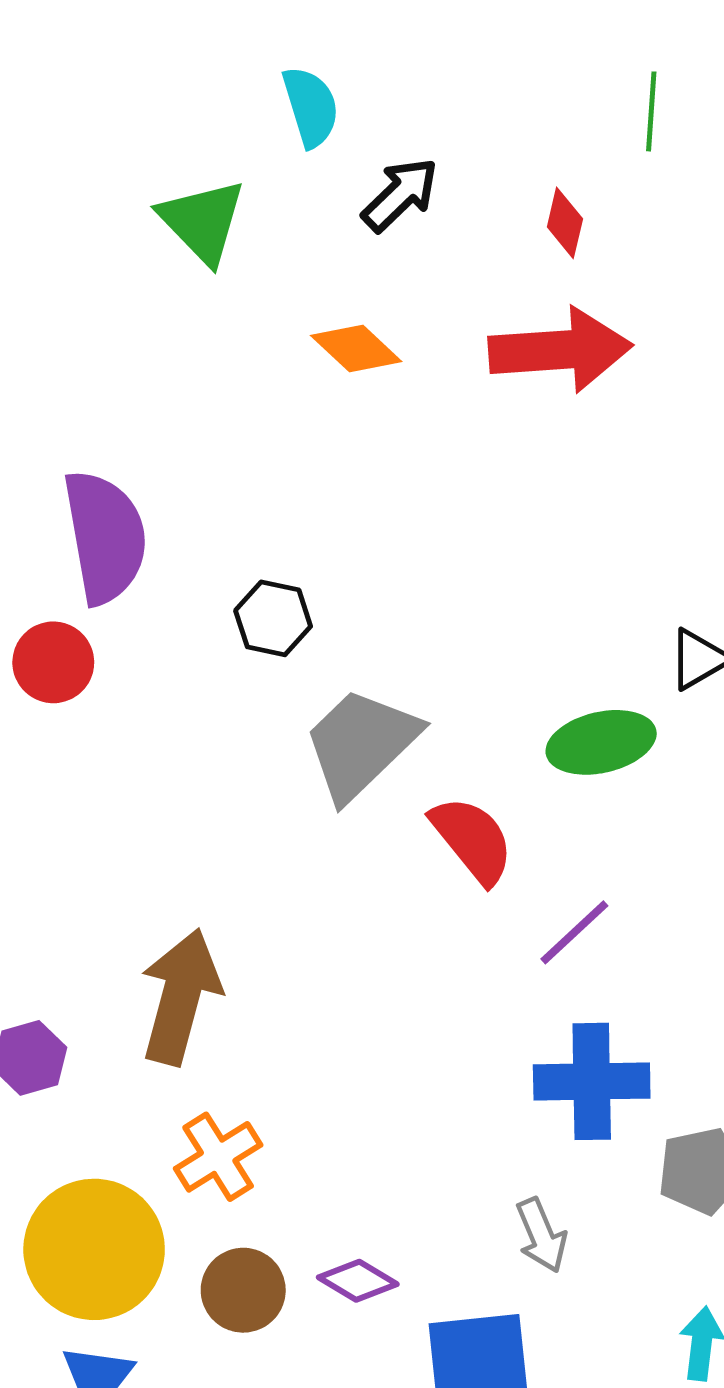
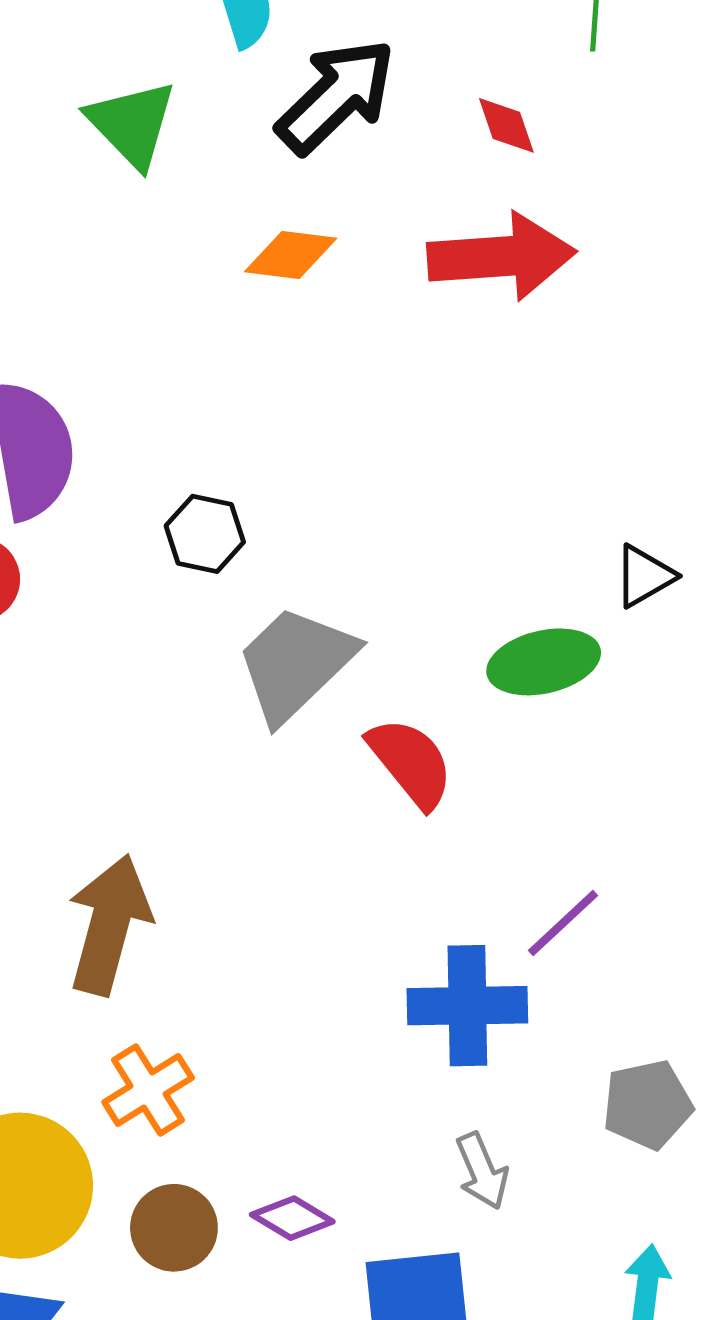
black arrow: (400, 195) -> (336, 96), size x1.5
red diamond: (565, 223) -> (506, 125), turned -32
orange diamond: (356, 348) -> (291, 255), turned -36
purple line: (574, 932) -> (563, 923), moved
blue cross: (592, 1081) -> (467, 1006), moved

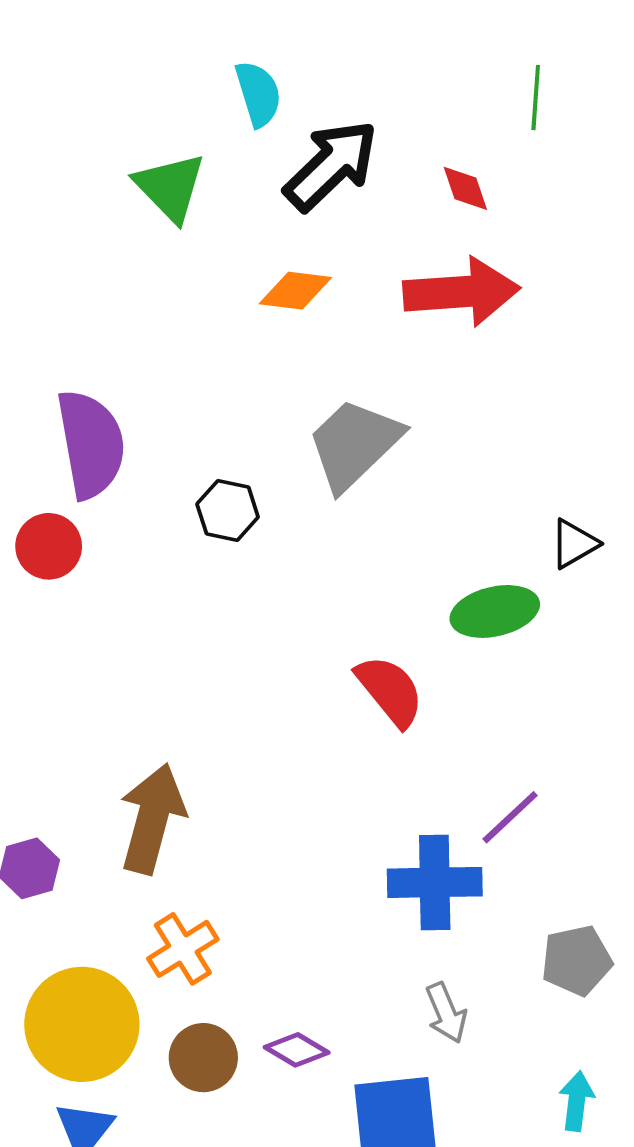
gray trapezoid: (296, 664) -> (354, 444), moved

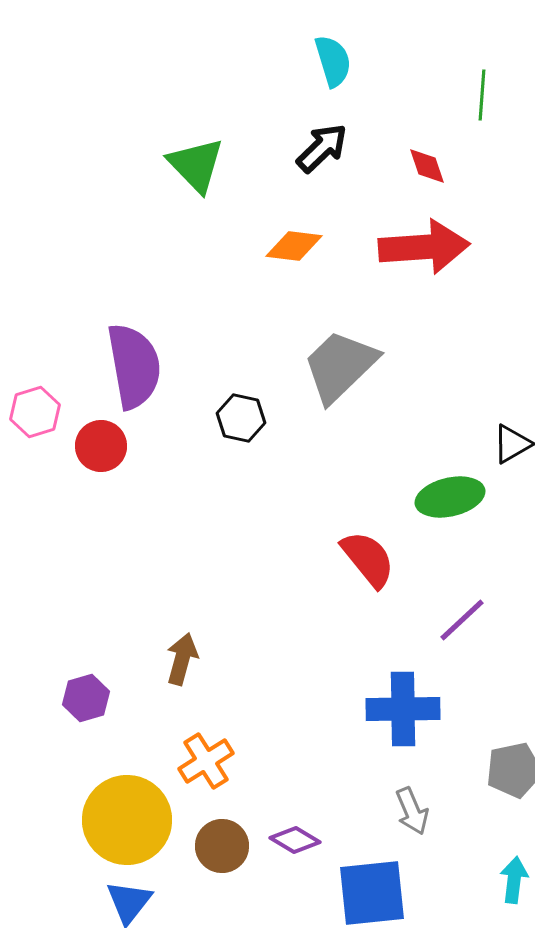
cyan semicircle: (258, 94) -> (333, 61), moved
black arrow: (331, 165) -> (322, 148), size x0.7
purple line: (510, 817) -> (462, 620), moved
brown arrow: (152, 819) -> (182, 659), size x0.6

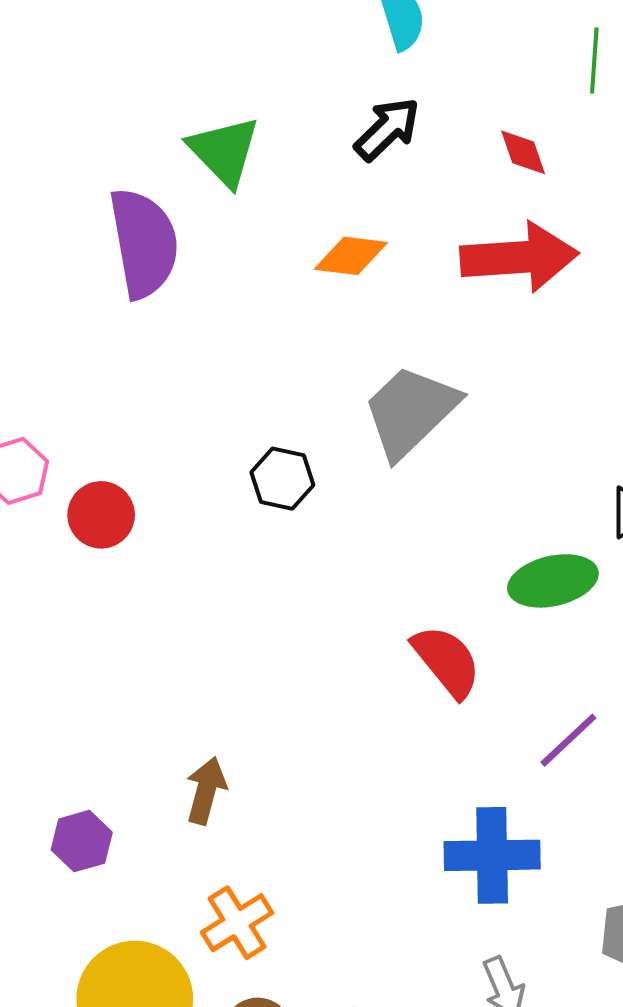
purple semicircle: (134, 366) -> (144, 243), moved

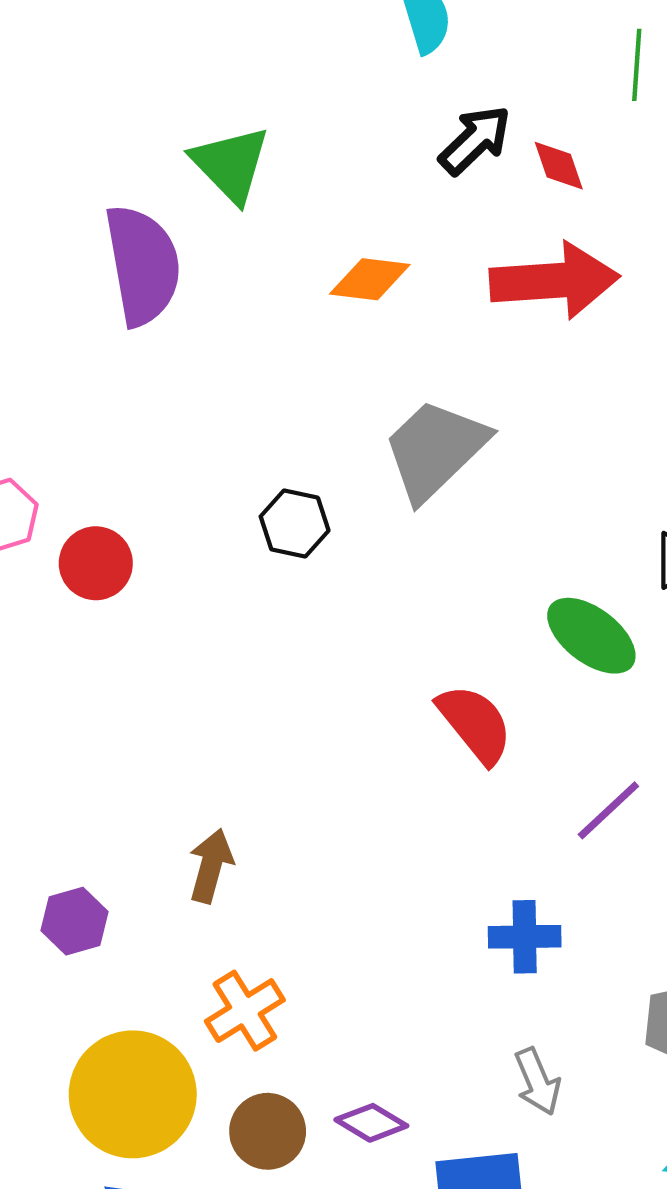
black arrow: (387, 129) -> (475, 140), moved
green ellipse: (553, 581) -> (591, 636), turned 50
blue cross: (492, 855) -> (525, 937), size x0.7

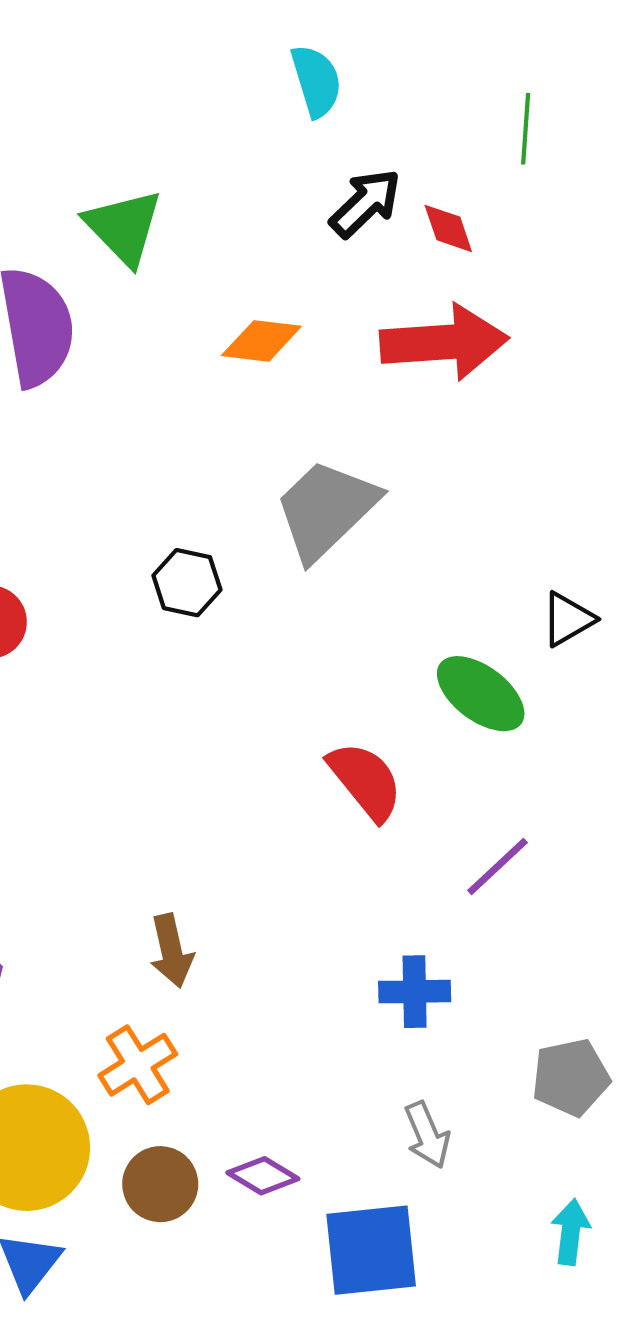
brown arrow: (211, 866) -> (171, 951), moved, turned 152

